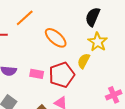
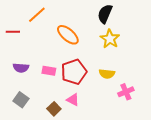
yellow semicircle: (84, 61) -> (107, 74), moved, turned -112

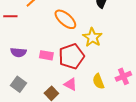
yellow star: (110, 39) -> (92, 37), moved
yellow semicircle: (107, 74) -> (98, 81), moved, turned 63

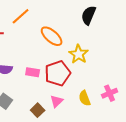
pink triangle: (70, 84) -> (57, 101), turned 48

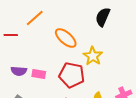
pink rectangle: (33, 72) -> (39, 74), moved
red pentagon: (58, 73) -> (72, 75), turned 30

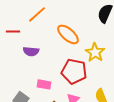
purple semicircle: (19, 71) -> (31, 51), moved
pink rectangle: (39, 74) -> (44, 84), moved

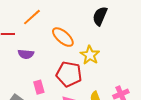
pink rectangle: (44, 84) -> (39, 87), turned 64

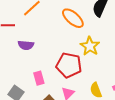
orange ellipse: (63, 37) -> (73, 18), moved

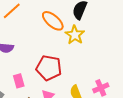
yellow star: (90, 46) -> (75, 35), moved

